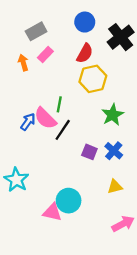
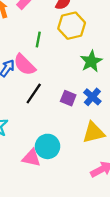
green line: (59, 104) -> (38, 39), moved
black line: (63, 130) -> (34, 93), moved
yellow triangle: (115, 187) -> (94, 133), size x1.5

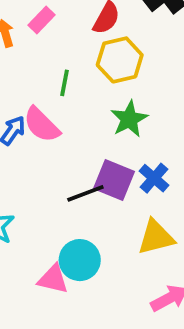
green star: (91, 61) -> (129, 119), moved
black line: (34, 93) -> (85, 193), moved, turned 35
purple square: (68, 98) -> (114, 180), size x1.5

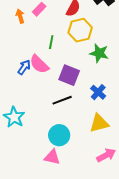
green star: (129, 119) -> (99, 53), moved, turned -30
purple square: (114, 180) -> (69, 75), moved
pink triangle: (53, 279) -> (52, 157), moved

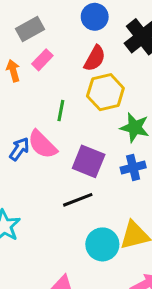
blue cross: (98, 92) -> (133, 168), moved, turned 35
cyan circle: (59, 135) -> (102, 244), moved

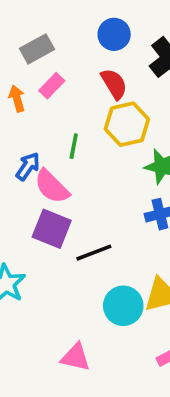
red semicircle: (95, 58) -> (114, 84), turned -60
blue arrow: (19, 149) -> (28, 166), moved
purple square: (89, 161) -> (52, 229), moved

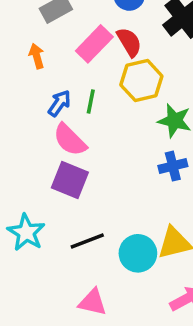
pink rectangle: (52, 86) -> (94, 44), moved, size x1.5
blue arrow: (28, 166) -> (59, 103), moved
black line: (94, 253) -> (87, 241), moved

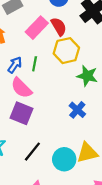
blue cross: (173, 166) -> (77, 110), moved, turned -35
black line: (87, 241) -> (32, 152), turned -30

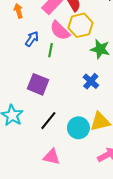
green line: (35, 64) -> (50, 50), moved
pink semicircle: (21, 88) -> (60, 31), moved

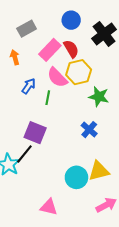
black line: (48, 121) -> (24, 154), moved

